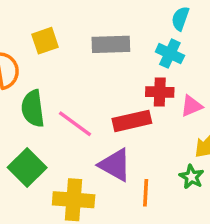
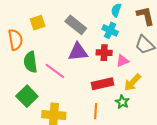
gray rectangle: (111, 44) -> (76, 25), turned 40
red rectangle: (132, 121) -> (102, 84), moved
purple triangle: (115, 165) -> (78, 52), moved, turned -35

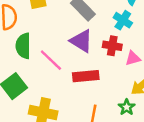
purple triangle: (78, 52) -> (81, 41), turned 30
red rectangle: (102, 84) -> (86, 76), moved

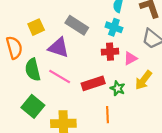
purple triangle: (81, 41) -> (59, 47), moved
green star: (127, 107) -> (118, 88), moved

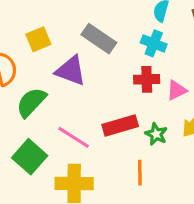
green semicircle: (33, 70) -> (31, 102), turned 55
pink line: (60, 76) -> (74, 137), moved

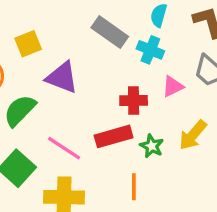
gray rectangle: (99, 39) -> (110, 32), moved
red cross: (147, 79) -> (134, 101), moved
pink triangle: (177, 90) -> (173, 86), moved

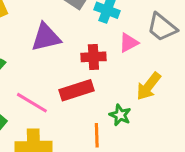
purple triangle: (62, 77) -> (46, 37), moved, turned -32
green star: (152, 146) -> (120, 115), moved

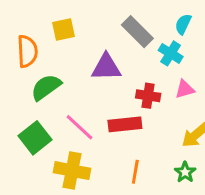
green star: (120, 115) -> (185, 172), moved

